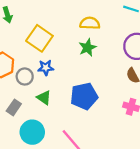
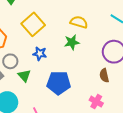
blue star: (46, 68) -> (40, 54), moved
gray circle: (25, 76) -> (10, 61), moved

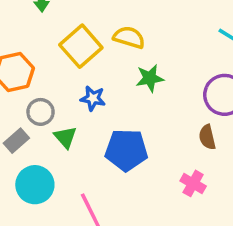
yellow semicircle: (79, 22) -> (129, 37), moved

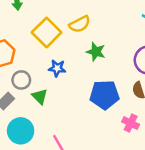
yellow semicircle: (129, 37) -> (80, 24), turned 140
green star: (150, 78) -> (96, 52), turned 30
blue pentagon: (126, 150) -> (105, 95), moved

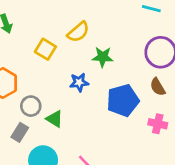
yellow square: (47, 32) -> (45, 49), size x0.7
blue star: (57, 68) -> (79, 82), moved

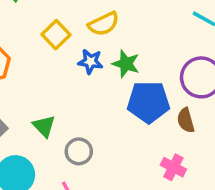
blue star: (79, 82) -> (90, 62), moved
blue pentagon: (123, 100) -> (148, 102), moved
gray circle: (31, 106) -> (79, 151), moved

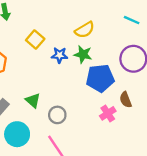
yellow semicircle: (104, 24) -> (85, 30), moved
brown semicircle: (186, 120) -> (126, 100), moved
pink cross: (173, 167) -> (108, 113), moved, turned 35

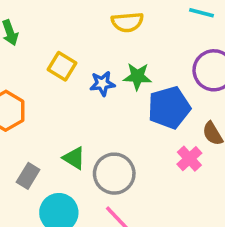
yellow semicircle: (85, 30) -> (127, 22), moved, turned 36
gray circle: (57, 115) -> (114, 174), size x1.5

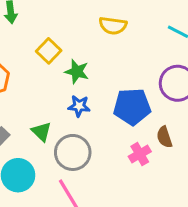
green star: (137, 76) -> (77, 72), moved
blue star: (102, 84) -> (79, 106), moved

